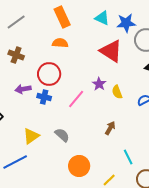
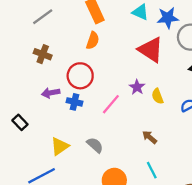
orange semicircle: (60, 43) -> (93, 41), turned 105
brown arrow: (110, 128) -> (150, 137), turned -80
cyan line: (128, 157) -> (152, 170), moved

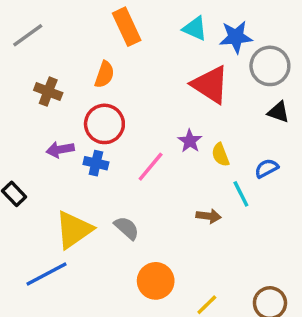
gray line: (43, 17) -> (28, 35), moved
orange semicircle: (93, 41) -> (104, 74), moved
brown arrow: (150, 137) -> (209, 216), turned 147
yellow triangle: (60, 146) -> (74, 230), size x1.4
cyan line: (152, 170) -> (241, 194), moved

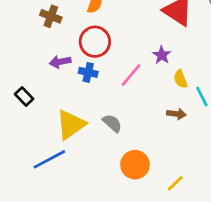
yellow semicircle: (220, 155) -> (180, 79), moved

